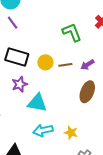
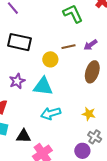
yellow circle: (45, 62) -> (50, 59), moved
purple star: (20, 84) -> (17, 81), moved
yellow star: (71, 133) -> (89, 114), moved

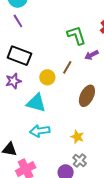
purple arrow: (91, 45) -> (91, 55), moved
brown line: (68, 47) -> (67, 67), turned -56
purple star: (17, 81) -> (13, 81), moved

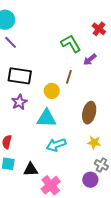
brown ellipse: (87, 96) -> (89, 113), moved

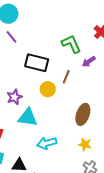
black rectangle: (20, 76) -> (37, 63), moved
cyan triangle: (46, 118) -> (28, 117), moved

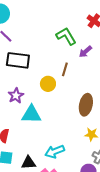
black rectangle: (37, 63) -> (18, 60), moved
cyan arrow: (47, 143) -> (55, 152), moved

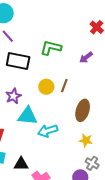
green L-shape: (66, 36) -> (51, 48), moved, turned -50
brown line: (65, 69) -> (64, 86), moved
cyan arrow: (55, 152) -> (48, 131), moved

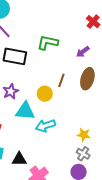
yellow circle: (46, 87) -> (45, 94), moved
brown ellipse: (83, 110) -> (87, 79), moved
gray cross: (92, 163) -> (83, 154), moved

